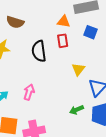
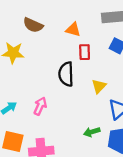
orange triangle: (64, 22) -> (73, 30), moved
black semicircle: (39, 51) -> (66, 74), moved

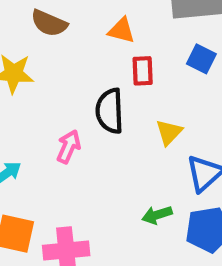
pink arrow: (40, 106) -> (69, 147), moved

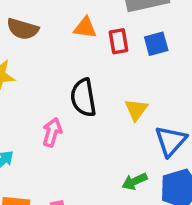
blue square: (201, 59) -> (156, 44), turned -35
red rectangle: (143, 71) -> (118, 41), moved

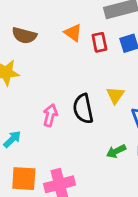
orange triangle: (85, 28) -> (73, 33), turned 30
black semicircle: (83, 98) -> (83, 109), moved

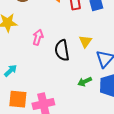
pink arrow: (50, 115) -> (38, 37), moved

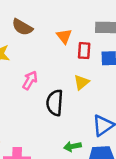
yellow triangle: (85, 41) -> (81, 82), moved

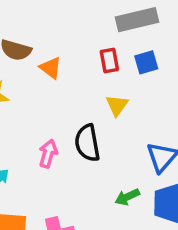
orange triangle: (64, 36) -> (51, 68), moved
pink arrow: (30, 80) -> (48, 154), moved

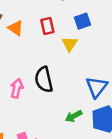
red rectangle: (109, 61) -> (47, 26), moved
yellow triangle: (117, 105) -> (70, 44), moved

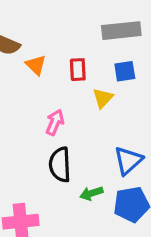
black semicircle: (44, 80) -> (60, 165), moved
pink arrow: (17, 88) -> (55, 122), moved

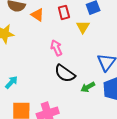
pink arrow: (55, 122) -> (56, 48), turned -35
black semicircle: (60, 165) -> (65, 73), turned -40

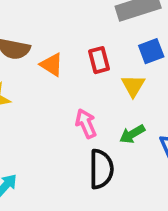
black semicircle: (65, 73) -> (101, 169), turned -125
green arrow: (88, 87) -> (132, 134), moved

